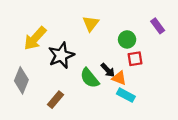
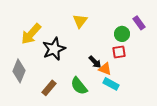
green circle: (127, 39) -> (122, 34), moved
green semicircle: (90, 78) -> (79, 86), moved

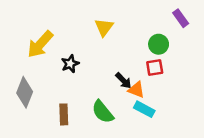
purple rectangle: (139, 23) -> (181, 18), moved
black star: (54, 49) -> (70, 64), size x0.6
brown rectangle: (49, 88) -> (64, 114), turned -42

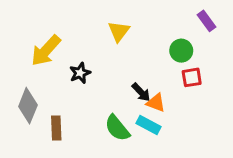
red square: (155, 68) -> (192, 77), moved
cyan rectangle: (144, 109) -> (149, 125), moved
brown rectangle: (64, 114) -> (56, 128), moved

